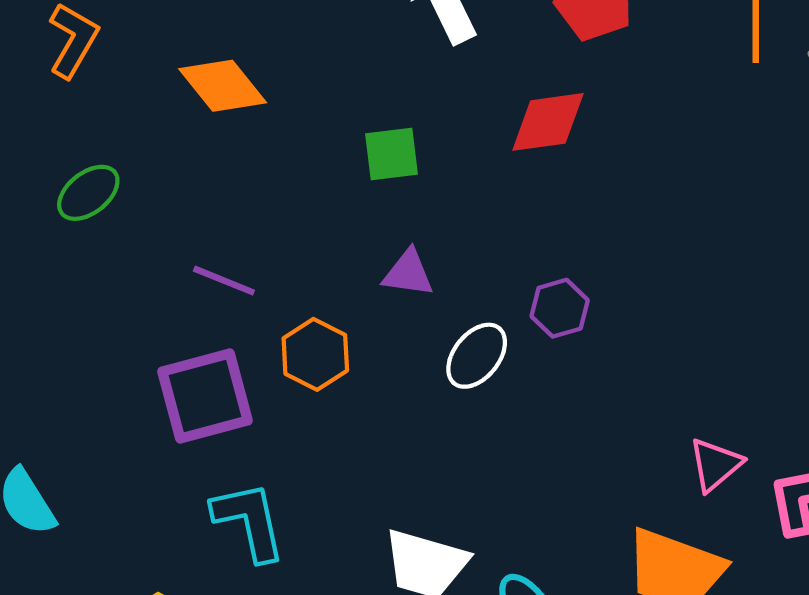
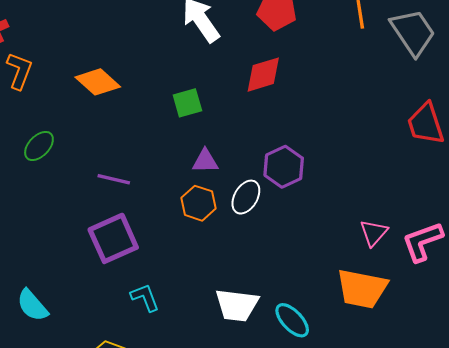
purple hexagon: (560, 308) -> (284, 167), size x1.4
orange hexagon: (315, 354) -> (199, 203), moved
cyan L-shape: (249, 521) -> (145, 297), size x0.7

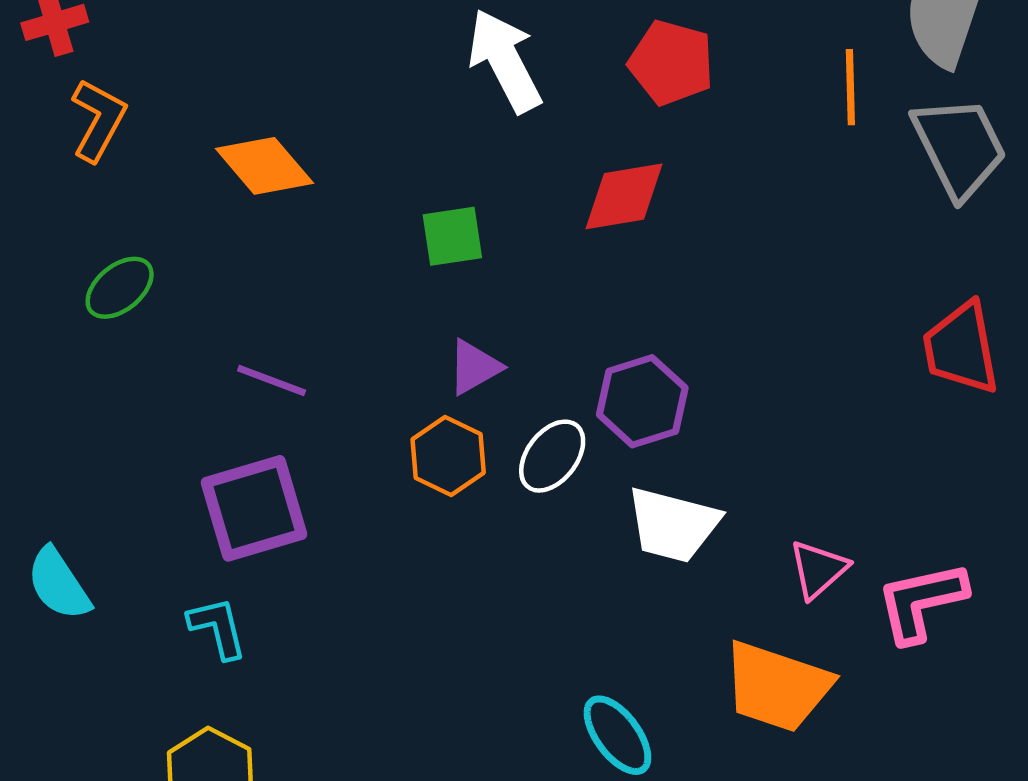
purple triangle: (205, 161) -> (474, 367), turned -36
cyan L-shape: (145, 297) -> (218, 628), moved
cyan semicircle: (32, 305) -> (59, 584), moved
white trapezoid: (237, 305) -> (673, 525), moved

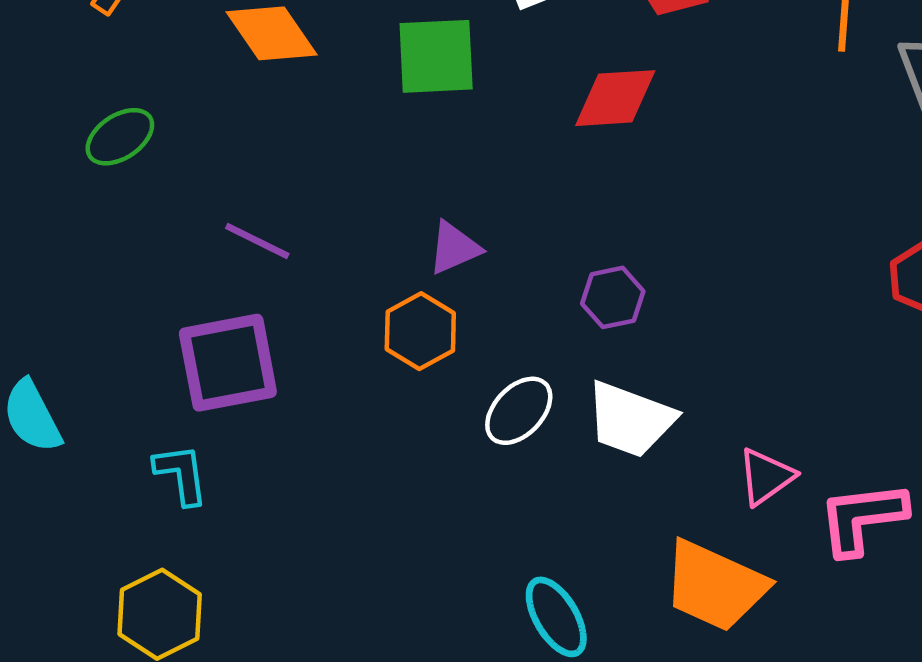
green square: (452, 236) -> (436, 56), moved, size x1.4
purple hexagon: (642, 401) -> (613, 297), size x0.7
white ellipse: (552, 456) -> (519, 411), moved

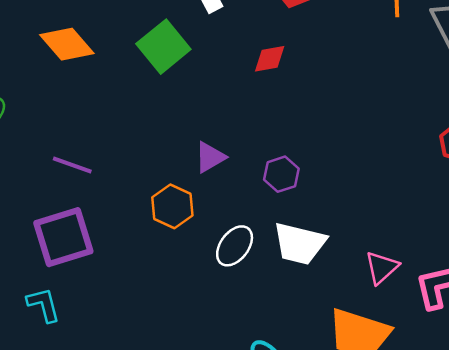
green square: (436, 56) -> (163, 47), turned -30
red diamond: (615, 98) -> (270, 59), size x0.7
purple triangle: (454, 248) -> (210, 157), moved

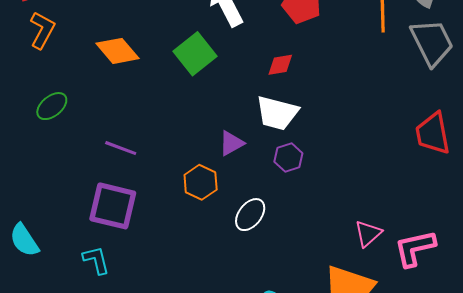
purple square: (63, 237) -> (113, 206), turned 30
white trapezoid: (300, 244) -> (277, 113), moved

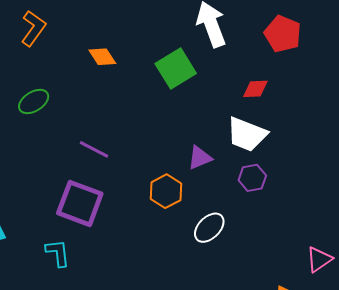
orange diamond: (117, 51) -> (102, 57), size x0.7

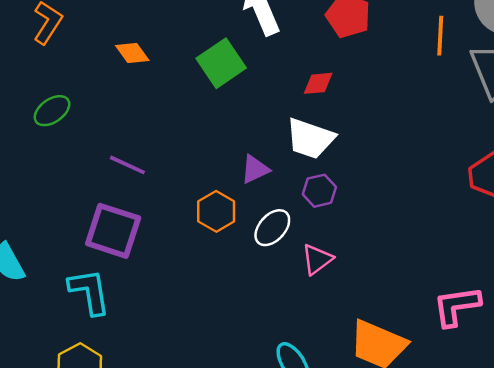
white ellipse: (209, 228) -> (272, 228), moved
cyan L-shape: (58, 253) -> (89, 292), size x1.4
pink triangle: (319, 259) -> (317, 259), moved

